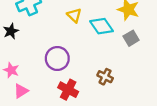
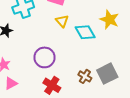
gray square: (131, 38) -> (107, 74), moved, size x1.5

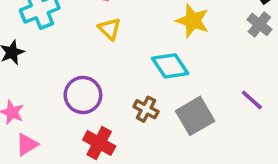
cyan diamond: (85, 32) -> (170, 66), moved
brown cross: (85, 76) -> (146, 109), moved

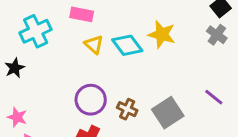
cyan diamond: (170, 66) -> (127, 45), moved
purple circle: (83, 95) -> (91, 100), moved

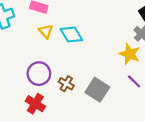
yellow star: (162, 34) -> (130, 54), moved
gray square: (168, 113) -> (97, 90), turned -30

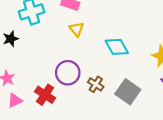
cyan diamond: (71, 35) -> (117, 47), moved
red cross: (35, 104) -> (45, 95), moved

